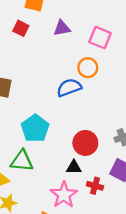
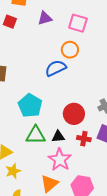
green triangle: (22, 161) -> (36, 135), moved
black triangle: (74, 167) -> (58, 137), moved
red cross: (95, 186) -> (84, 139), moved

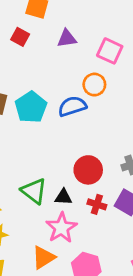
cyan pentagon: (30, 106) -> (31, 107), moved
green triangle: (36, 135) -> (34, 191), turned 30

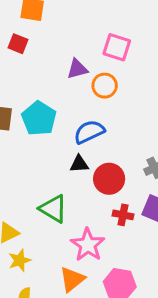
purple triangle: (67, 39) -> (77, 69), moved
blue semicircle: (72, 106) -> (89, 132), moved
black triangle: (63, 197) -> (79, 164), moved

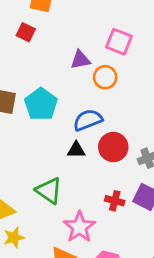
red circle: (109, 179) -> (113, 147), moved

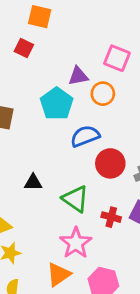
cyan pentagon: (41, 104) -> (57, 104), moved
black triangle: (76, 150) -> (33, 182), moved
green triangle: (49, 191) -> (76, 199), moved

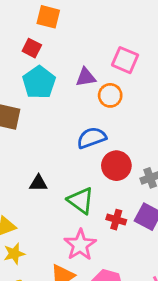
cyan pentagon: (57, 104) -> (39, 82), moved

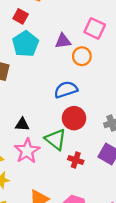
red circle: (116, 166) -> (74, 118), moved
red cross: (116, 220) -> (76, 160), moved
pink star: (80, 245) -> (27, 151), moved

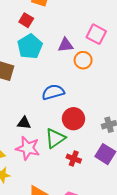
blue semicircle: (66, 90) -> (53, 92), moved
green triangle: (56, 139) -> (55, 138), turned 45
pink star: (27, 151) -> (28, 148), turned -30

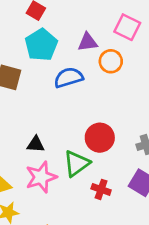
blue semicircle: (53, 92) -> (68, 78), moved
pink star: (28, 148) -> (41, 177), turned -30

